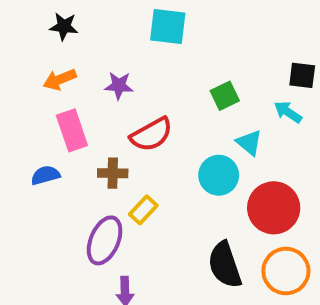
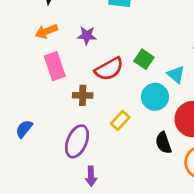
green square: (225, 96) -> (144, 59), moved, turned -30
blue semicircle: (45, 175) -> (24, 129), moved, turned -36
yellow rectangle: (143, 210) -> (120, 120), moved
black semicircle: (225, 265) -> (163, 143), moved, size x0.7

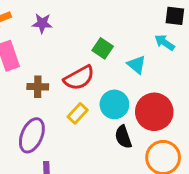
red semicircle: (109, 69) -> (79, 78), moved
cyan circle: (155, 97) -> (114, 104), moved

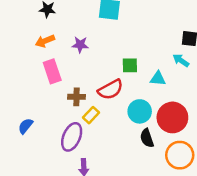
green square: (103, 48) -> (130, 65), turned -35
cyan triangle: (137, 65) -> (158, 79), turned -35
yellow rectangle: (78, 113) -> (91, 115), moved

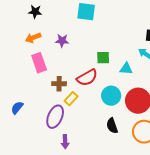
black semicircle: (147, 138) -> (112, 126), moved

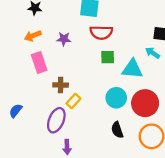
cyan triangle: (126, 69) -> (132, 69), size x1.5
red semicircle: (87, 78) -> (101, 33), moved, turned 30

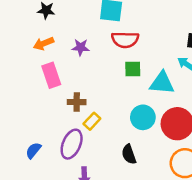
blue semicircle: (16, 111) -> (33, 150), moved
black semicircle: (117, 130) -> (129, 154), moved

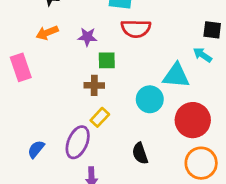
green square: (133, 69) -> (107, 60), moved
pink rectangle: (51, 75) -> (21, 67), moved
brown cross: (77, 102) -> (94, 85), moved
cyan circle: (143, 117) -> (150, 99), moved

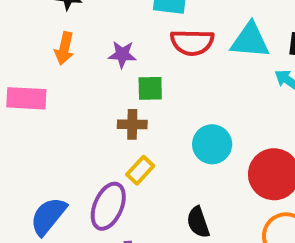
orange arrow: (47, 33) -> (64, 48), turned -55
pink rectangle: (21, 67) -> (26, 98), turned -68
cyan triangle: (176, 76) -> (250, 40), moved
blue semicircle: (36, 149) -> (48, 216), size x1.5

